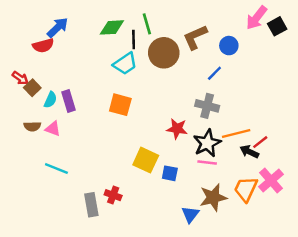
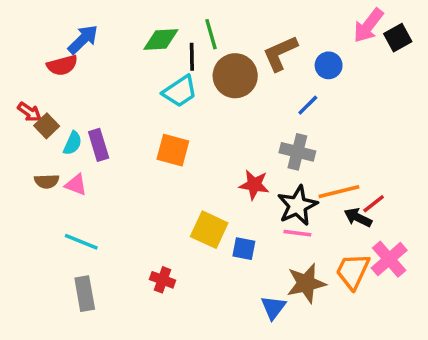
gray rectangle: (91, 205) -> (85, 294), moved

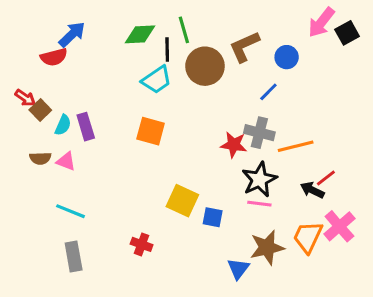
red star: (254, 185) -> (234, 145), moved
orange line: (339, 192) -> (296, 146), moved

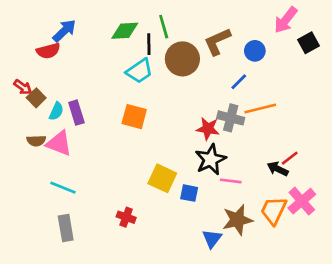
black square: (347, 33) -> (308, 43), moved
orange line: (296, 146) -> (260, 109), moved
pink triangle: (66, 161) -> (59, 143), size x1.5
black star: (259, 179) -> (211, 159), moved

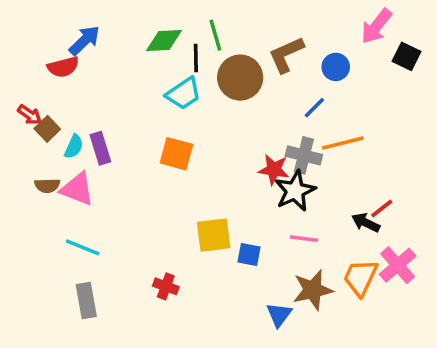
black square: (308, 43) -> (406, 56), turned -35
black star: (211, 159) -> (295, 191), moved
yellow square: (162, 178) -> (214, 235), turned -32

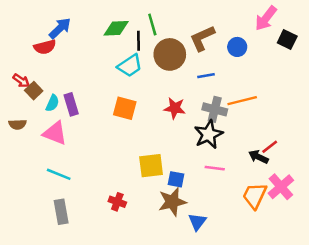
blue line: (314, 108) -> (206, 76), moved, turned 35
red star: (274, 170) -> (175, 108), moved
brown semicircle: (47, 186) -> (17, 124), moved
brown star: (313, 290) -> (172, 202), moved

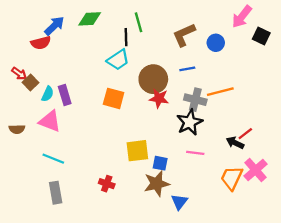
green diamond: (116, 28) -> (90, 19), moved
brown circle: (170, 54) -> (153, 79), moved
brown semicircle: (17, 124) -> (17, 129), moved

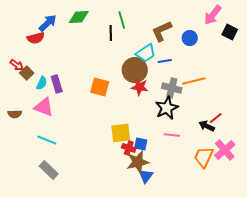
cyan trapezoid: (118, 60) -> (146, 53), moved
red cross: (107, 184) -> (129, 148), moved
gray rectangle: (56, 193) -> (49, 170), turned -36
blue triangle: (179, 202) -> (146, 176), moved

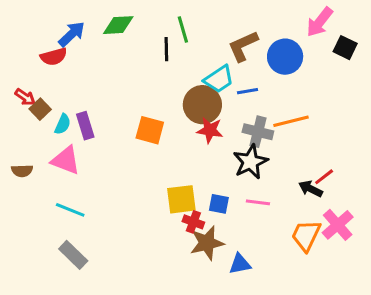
blue circle: (190, 38) -> (285, 57), size x1.5
blue square: (141, 144) -> (219, 204), moved
blue triangle: (146, 176) -> (240, 264), moved, turned 42

